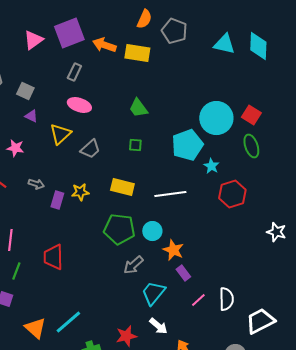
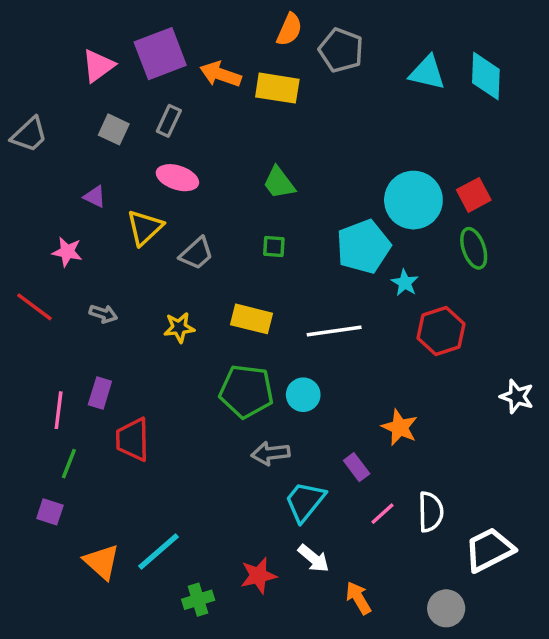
gray square: (25, 91) -> (114, 129), moved
red square: (251, 115) -> (474, 195), turned 30
purple rectangle: (57, 200) -> (100, 393), moved
orange star: (173, 250) -> (400, 427), moved
gray arrow: (133, 265) -> (270, 453), turned 35

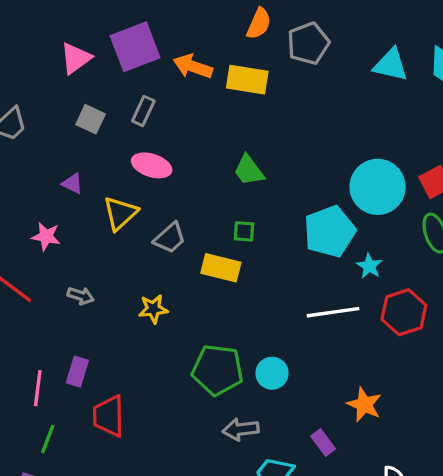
gray pentagon: (341, 50) -> (308, 43), turned 30
yellow rectangle: (252, 319) -> (221, 268), moved
white line: (334, 331) -> (333, 312), moved

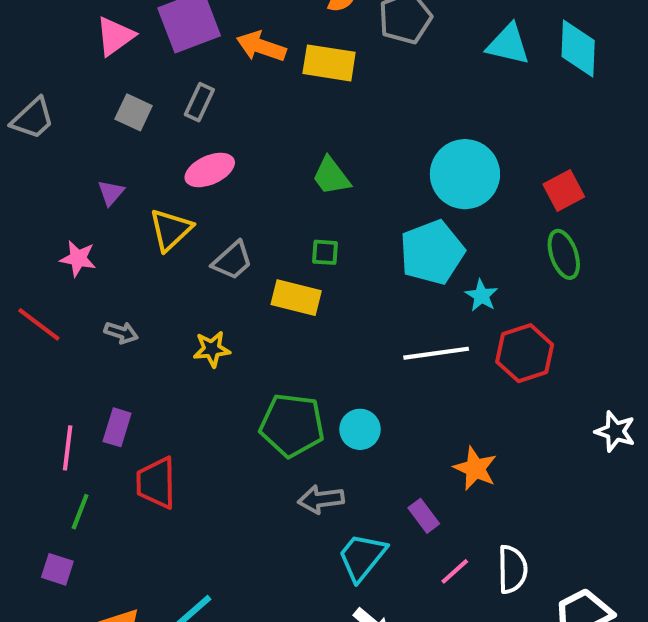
pink ellipse: (152, 165) -> (210, 170), turned -42
purple triangle: (72, 184) -> (111, 193), turned 45
cyan circle: (378, 187) -> (465, 174), moved

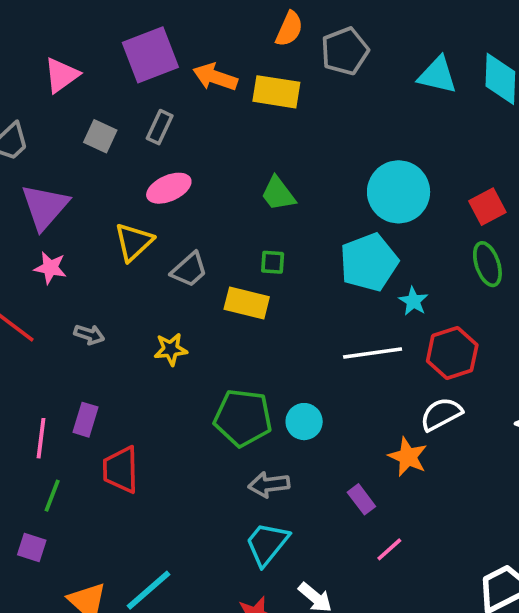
pink triangle: (115, 36) -> (61, 75), moved
purple triangle: (111, 193) -> (45, 207), moved, size x2.0
cyan trapezoid: (362, 557) -> (267, 544), moved
white semicircle: (512, 569) -> (441, 414), moved, turned -117

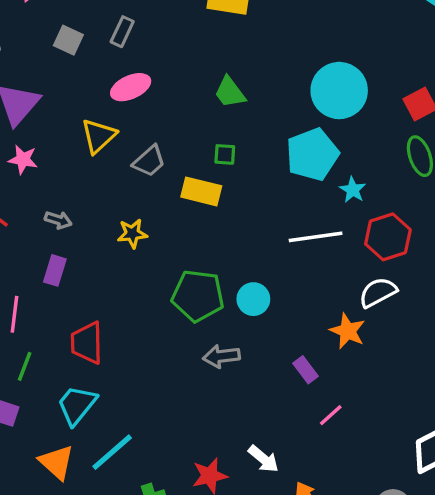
purple rectangle: (86, 420) -> (55, 270), moved
cyan trapezoid: (267, 544) -> (77, 405), moved

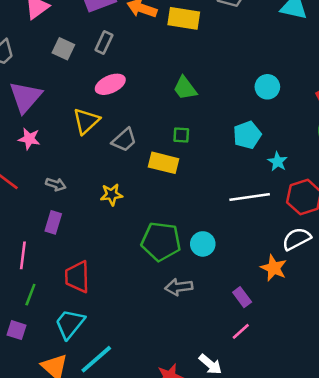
cyan circle: (339, 91) -> (267, 87), size x0.6
cyan pentagon: (312, 154) -> (247, 135), size x0.7
pink line: (331, 415) -> (241, 331), moved

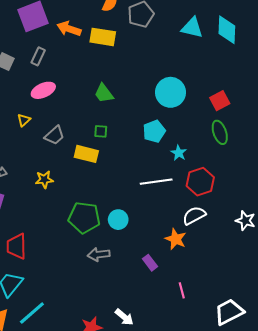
cyan circle: (267, 87) -> (170, 92), size x1.5
yellow triangle: (86, 121) -> (24, 120), size x0.6
pink line: (241, 331) -> (182, 290), moved, turned -63

